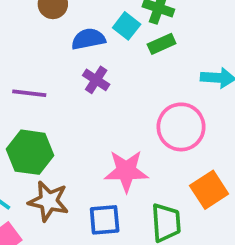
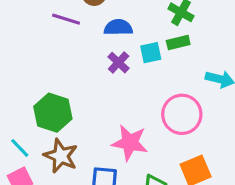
cyan square: (127, 26) -> (151, 53), moved, turned 30
purple line: (29, 93) -> (66, 19), moved

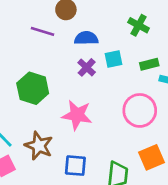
green rectangle: (178, 43) -> (149, 64), moved
green hexagon: (53, 113) -> (33, 88), moved
pink star: (130, 143) -> (77, 115), moved

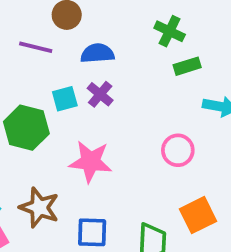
cyan square: (113, 59) -> (65, 99), moved
green rectangle: (149, 64) -> (187, 66), moved
pink circle: (140, 110) -> (178, 150), size x0.7

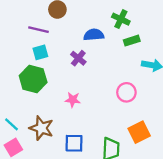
blue semicircle: (97, 53) -> (94, 35), moved
cyan square: (65, 99) -> (40, 52), moved
pink star: (90, 162) -> (73, 100), size x0.6

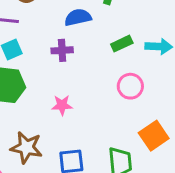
green rectangle: (132, 41) -> (122, 44), moved
purple cross: (78, 58) -> (62, 50), turned -35

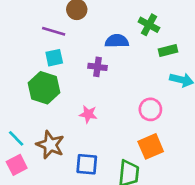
green rectangle: (122, 44) -> (168, 50), moved
orange square: (154, 136) -> (151, 146), moved

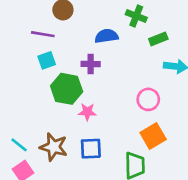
green hexagon: (44, 88) -> (67, 89), moved
blue square: (87, 164) -> (91, 149), moved

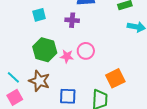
green hexagon: (67, 89) -> (45, 50), moved
pink circle: (148, 99) -> (86, 51), moved
blue square: (91, 149) -> (68, 96), moved

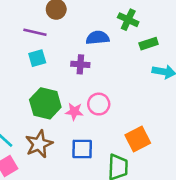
brown star: (39, 81) -> (39, 144), turned 30
blue square: (68, 96) -> (82, 149), moved

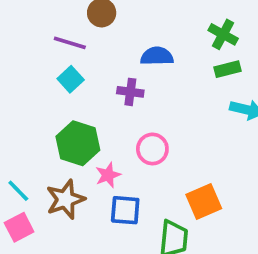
green cross: (128, 20) -> (223, 34), moved
cyan square: (37, 58) -> (71, 79), turned -30
pink star: (74, 111) -> (108, 175), moved, turned -30

